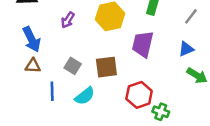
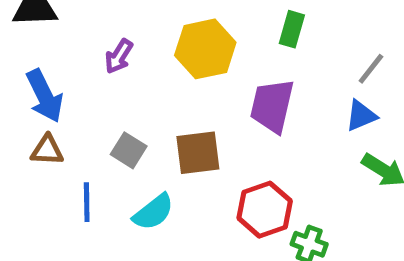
gray line: (191, 16) -> (371, 69), moved

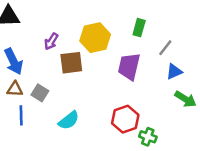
gray line: (371, 69) -> (165, 48), moved
gray square: (129, 150) -> (40, 93), moved
brown square: (198, 153) -> (71, 63), moved
blue line: (87, 202) -> (21, 115), moved

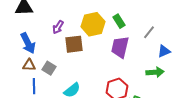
green rectangle: (139, 28) -> (119, 21), moved, turned -48
blue triangle: (174, 71) -> (164, 51), moved
green arrow: (185, 99) -> (155, 72), moved, turned -36

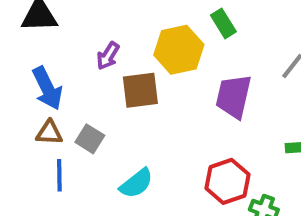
green rectangle: (119, 21) -> (223, 23), moved

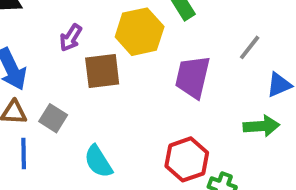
cyan semicircle: (136, 183) -> (98, 161), turned 96

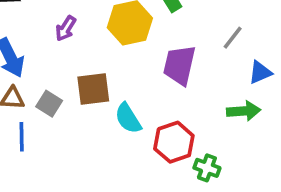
brown square: (102, 71) -> (93, 89), moved
cyan semicircle: (98, 161) -> (128, 118), moved

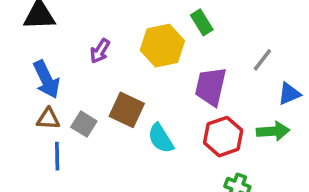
brown square: (93, 89) -> (127, 110), turned 32
red hexagon: (174, 142) -> (223, 137), moved

